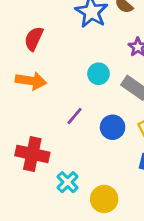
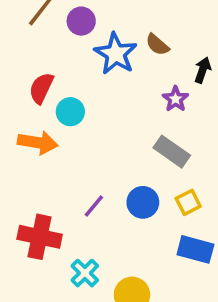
cyan circle: (98, 74) -> (70, 112), moved
purple line: (75, 116) -> (94, 206), moved

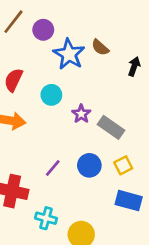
purple star: (175, 99) -> (81, 114), moved
cyan circle: (70, 112) -> (51, 95), moved
cyan cross: (85, 273) -> (46, 218), turned -30

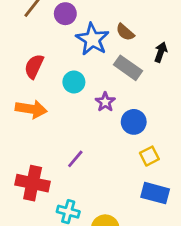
gray rectangle: (111, 127) -> (128, 68), moved
blue circle: (89, 165) -> (134, 122), moved

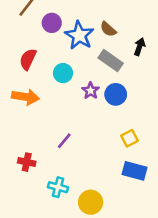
purple circle: (65, 14) -> (52, 23), moved
blue circle: (134, 122) -> (116, 94), moved
red cross: (33, 183) -> (27, 162), size x0.6

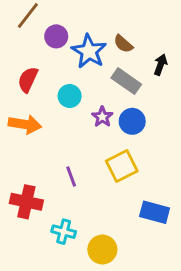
yellow square: (129, 138) -> (122, 166), moved, size x1.5
purple line: (64, 141) -> (71, 176), turned -60
red cross: (27, 162) -> (26, 202), size x1.5

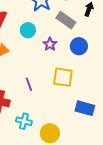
blue circle: (132, 121) -> (79, 46), moved
yellow square: (122, 166) -> (63, 77), turned 35

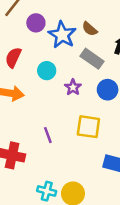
cyan cross: (24, 121) -> (47, 191), moved

